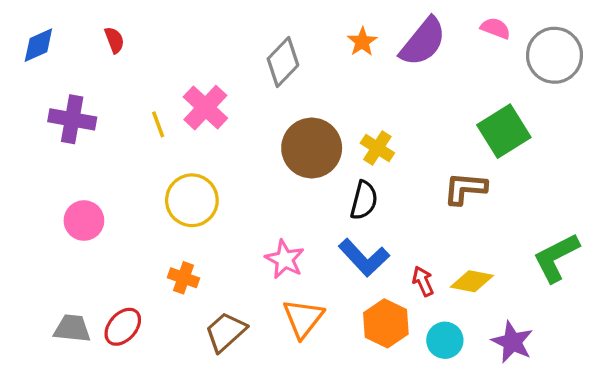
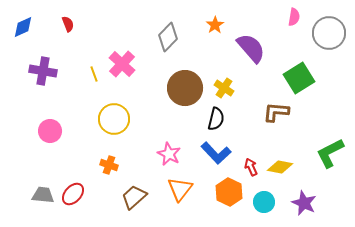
pink semicircle: (495, 28) -> (294, 17), turned 78
purple semicircle: (423, 42) -> (251, 48), moved, turned -80

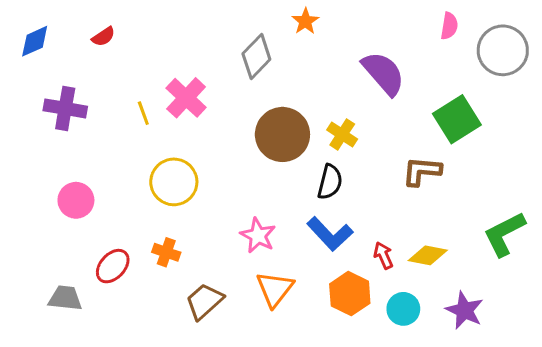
red semicircle: (68, 24) -> (103, 37), turned 77
orange star: (215, 25) -> (305, 21), moved
red ellipse: (73, 194) -> (113, 266), moved

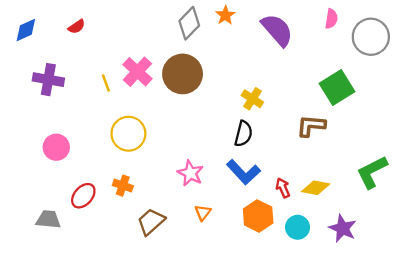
gray diamond: (256, 56) -> (189, 23), moved
purple semicircle: (383, 73) -> (277, 30), moved
brown circle: (282, 134) -> (183, 74), moved
orange triangle: (275, 289) -> (203, 213), size x0.6

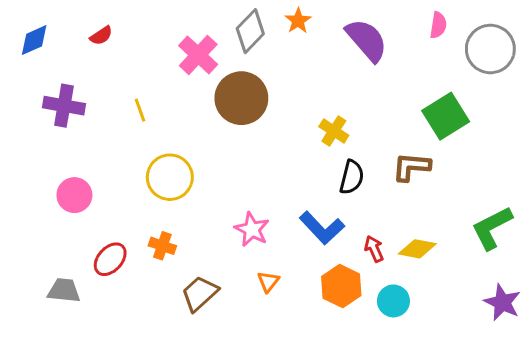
pink cross: (137, 72) -> (198, 55), moved
black semicircle: (243, 134) -> (352, 177), moved
purple star: (343, 228) -> (502, 302), moved

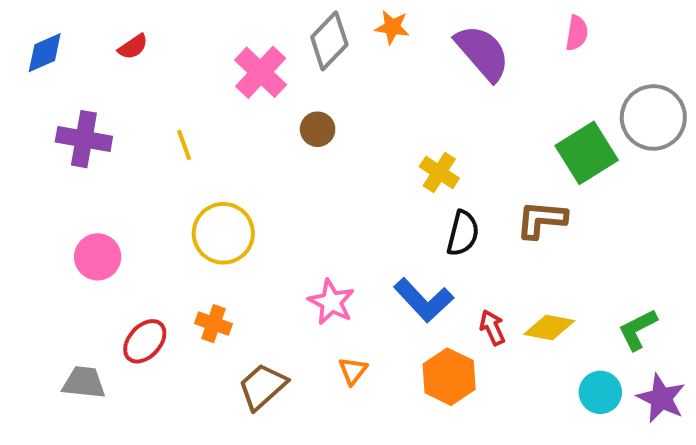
orange star: (298, 21) -> (392, 27), turned -30
gray circle: (490, 49) -> (653, 117), moved
brown circle: (241, 98) -> (318, 129), size x0.5
green L-shape: (492, 228) -> (638, 330), moved, size x0.7
cyan circle: (393, 301) -> (600, 392), moved

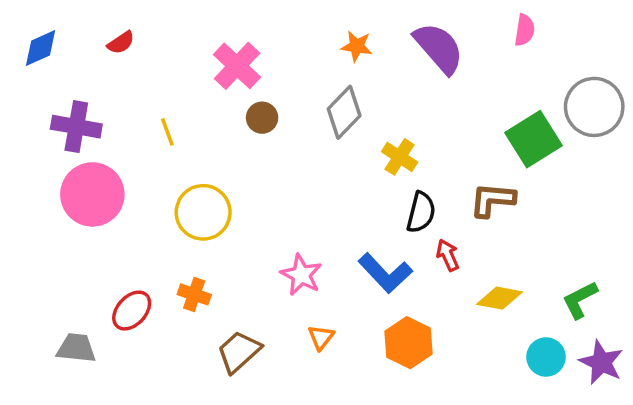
orange star: (392, 27) -> (357, 46), moved
gray diamond: (329, 41) -> (344, 112), moved
brown circle: (318, 129) -> (262, 118), moved
pink circle: (98, 257) -> (92, 194), moved, size x1.5
red arrow: (492, 328) -> (448, 255), moved

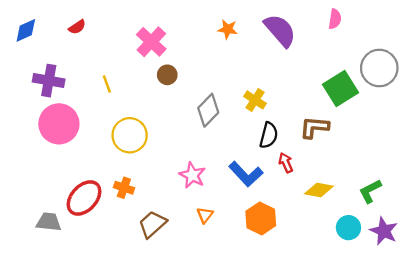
gray diamond: (344, 112) -> (208, 110), moved
red ellipse: (132, 311) -> (84, 198), size x1.4

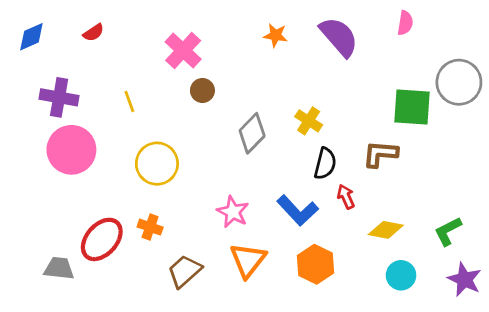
green square: (341, 89) -> (412, 107), turned 36
orange triangle: (205, 215) -> (248, 260), size x1.8
cyan circle: (348, 228) -> (401, 275), moved

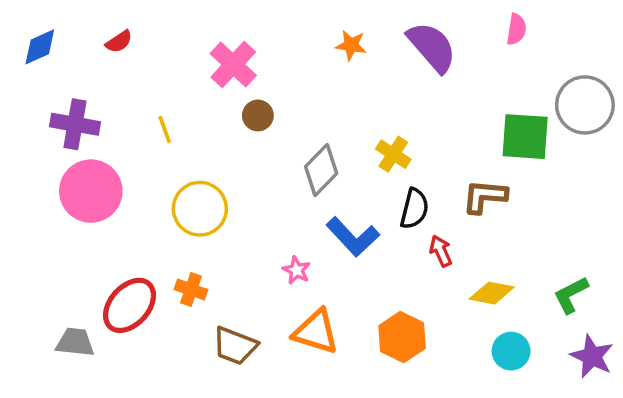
blue L-shape: (298, 210) -> (353, 237), moved
pink star: (233, 212) -> (297, 270), size x0.7
orange triangle: (248, 260) -> (316, 332), turned -51
brown trapezoid: (185, 271) -> (235, 346), turned -117

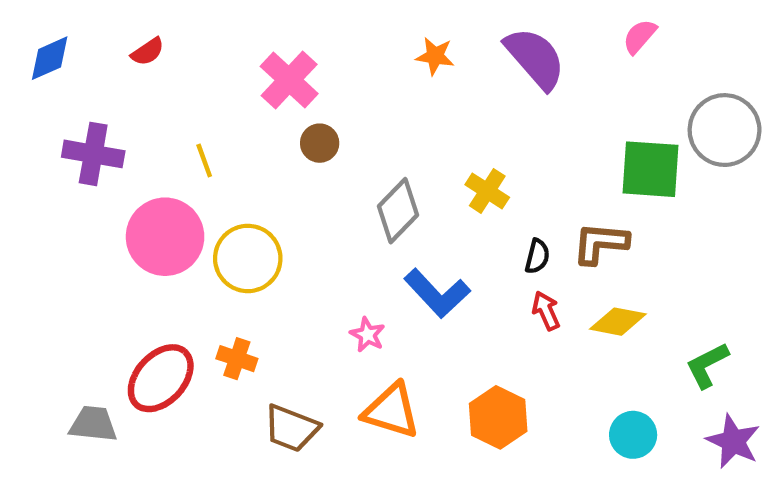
pink semicircle: (516, 29) -> (640, 36), turned -148
pink circle: (91, 191) -> (165, 237), moved
black semicircle: (414, 209) -> (537, 256), moved, size x0.7
yellow diamond: (492, 293) -> (618, 322), moved

